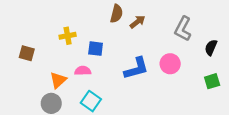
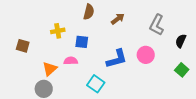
brown semicircle: (117, 14) -> (89, 12), moved
green square: (212, 81) -> (182, 70), turned -32
cyan square: (91, 101) -> (96, 84), moved

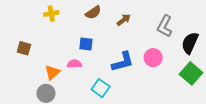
brown semicircle: (89, 12) -> (93, 12), turned 42
yellow cross: (58, 31) -> (51, 14), moved
black semicircle: (181, 41) -> (190, 43), size x1.5
green square: (182, 70) -> (191, 73), size x1.5

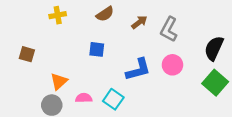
gray L-shape: (165, 26) -> (169, 29), moved
pink semicircle: (74, 64) -> (84, 98), moved

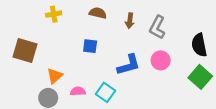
brown semicircle: (105, 14) -> (98, 13), turned -133
brown arrow: (139, 22) -> (130, 21), turned 136
black semicircle: (214, 48) -> (199, 45), turned -35
brown square: (27, 54) -> (25, 50), size x1.6

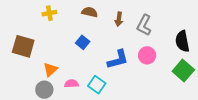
blue square: (90, 46) -> (83, 42), turned 32

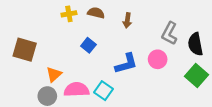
yellow cross: (49, 13) -> (69, 14), moved
gray L-shape: (144, 25) -> (169, 33), moved
pink semicircle: (72, 84) -> (77, 90), size x1.6

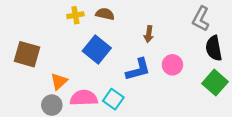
brown arrow: (127, 20) -> (149, 34), moved
gray L-shape: (169, 33) -> (201, 19), moved
blue square: (88, 45) -> (97, 49), size x1.6

